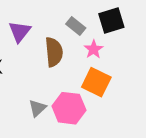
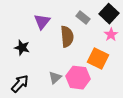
black square: (111, 21) -> (109, 14), turned -30
pink star: (94, 49) -> (111, 35), moved

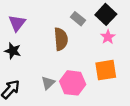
purple triangle: (42, 22) -> (17, 23), moved
orange square: (98, 59) -> (106, 70), moved, turned -35

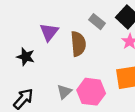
purple triangle: (17, 23) -> (49, 32), moved

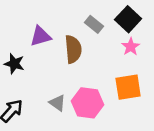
purple triangle: (49, 32) -> (40, 36), turned 36
gray triangle: (64, 92) -> (57, 103), turned -42

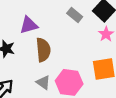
brown semicircle: (73, 49) -> (43, 50), moved

